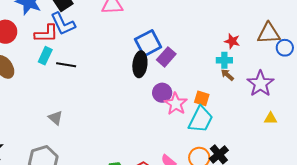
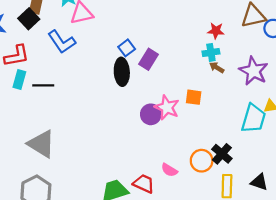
blue L-shape: (63, 24) -> (62, 42), moved
blue square: (148, 43) -> (127, 48), size x0.6
purple circle: (162, 93) -> (151, 114), moved
gray triangle: (55, 118) -> (41, 144), size x1.8
cyan trapezoid: (201, 119) -> (254, 118), moved

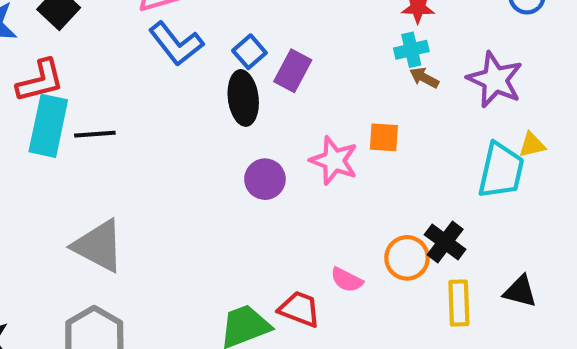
blue L-shape: (62, 42) -> (176, 44), moved
cyan rectangle: (19, 80) -> (48, 126), size x1.6
purple circle: (151, 114) -> (265, 179), moved

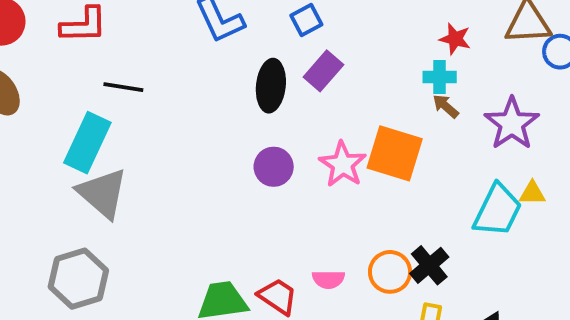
blue square: (249, 52) -> (306, 20), moved
cyan rectangle: (48, 126) -> (87, 143), moved
orange square: (384, 137) -> (395, 153), size x1.8
pink semicircle: (347, 280) -> (328, 279), turned -40

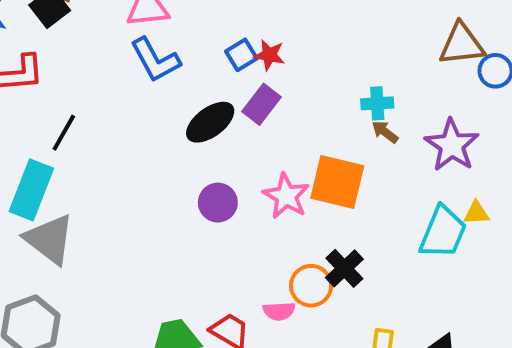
red star: (455, 39) -> (269, 55), moved
black ellipse: (271, 86) -> (210, 122), turned 51
black line: (123, 87) -> (64, 133), turned -66
black cross: (429, 265) -> (344, 268), moved
orange circle: (390, 272) -> (311, 286), moved

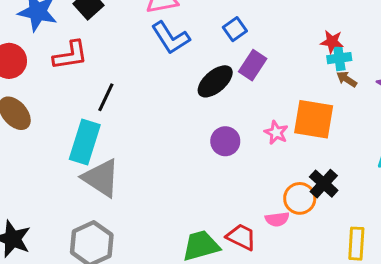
red star: (269, 55) -> (332, 42), moved
pink star: (286, 196) -> (276, 133), size x0.7

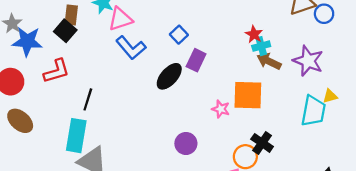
red star: (332, 42) -> (254, 34), turned 30
brown arrow: (347, 79) -> (269, 61), size x1.5
purple circle: (225, 141) -> (186, 143), moved

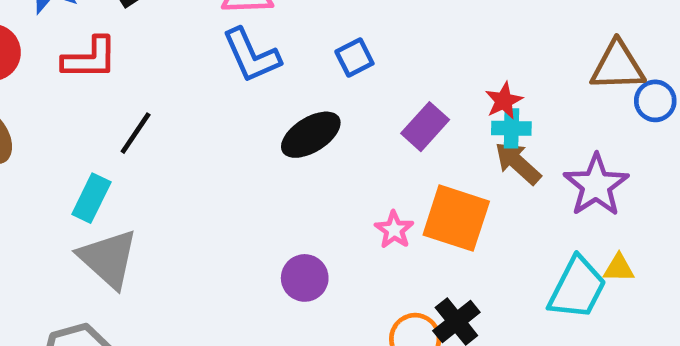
purple rectangle: (196, 60) -> (425, 127), moved
cyan rectangle: (76, 136) -> (91, 198), size x0.7

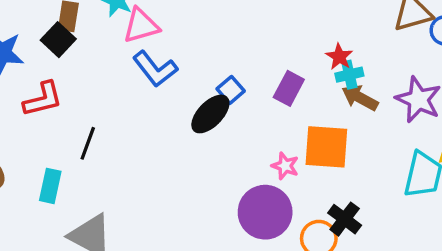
blue square: (354, 58) -> (231, 90), moved
cyan rectangle: (91, 198) -> (50, 186), moved
purple circle: (305, 278) -> (265, 212), moved, size x1.6

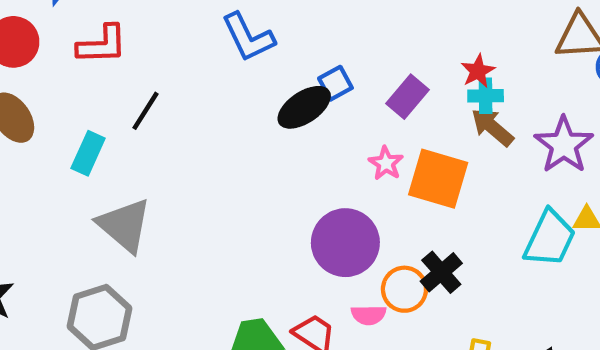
pink star: (285, 166) -> (386, 163), moved

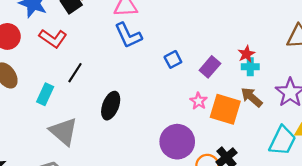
red L-shape: (102, 45) -> (53, 38), turned 36
black ellipse: (304, 107) -> (111, 106), moved, turned -36
brown arrow: (492, 127) -> (252, 97), moved

